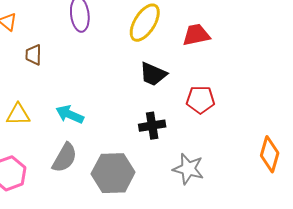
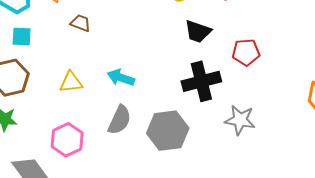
brown trapezoid: (34, 55) -> (81, 23), turned 115
black cross: (152, 126) -> (201, 81), size x1.5

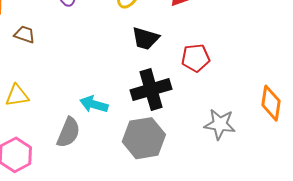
cyan arrow: (121, 78) -> (94, 104), moved
gray star: (240, 120) -> (220, 124), moved
gray hexagon: (168, 131) -> (144, 138), moved

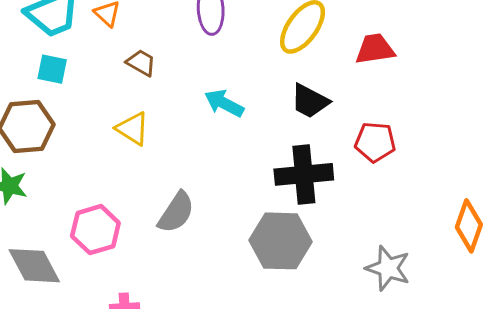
yellow triangle: (17, 96) -> (133, 129), moved, turned 30
cyan arrow: (94, 104) -> (224, 103), moved
gray star: (220, 124) -> (388, 268), moved

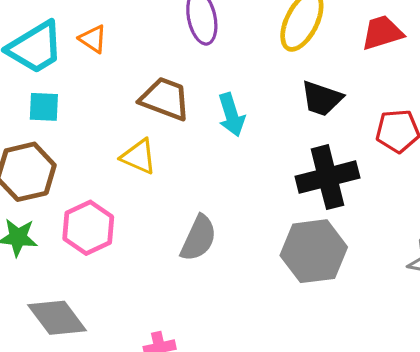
brown trapezoid: (141, 63) -> (165, 99), moved, size x1.6
cyan arrow: (224, 103) -> (231, 115), turned -126
pink hexagon: (95, 230) -> (88, 228), moved

